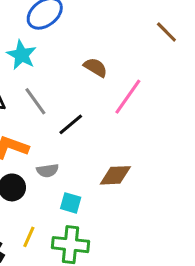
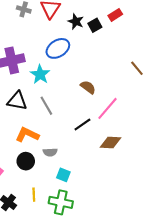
black line: (71, 124) -> (82, 125), moved
brown diamond: (115, 175) -> (110, 143), moved
yellow line: (29, 237) -> (34, 195), turned -32

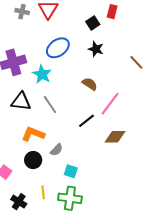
red rectangle: (115, 15) -> (112, 12), turned -40
black star: (76, 21) -> (96, 49), moved
gray semicircle: (50, 152) -> (56, 150), turned -40

